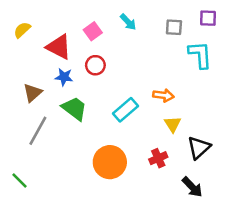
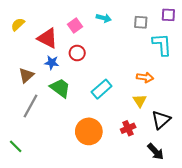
cyan arrow: (128, 22) -> (104, 18), turned -32
orange arrow: (163, 95) -> (145, 77), moved

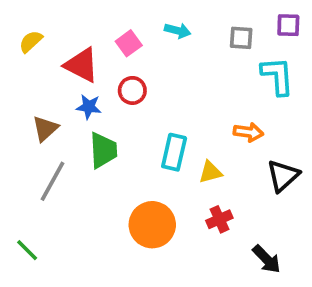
green trapezoid: (60, 88) -> (103, 150), turned 50
cyan rectangle: (102, 89) -> (174, 152), turned -36
yellow triangle: (140, 101) -> (210, 172), moved, turned 48
black triangle: (161, 120) -> (283, 176), moved

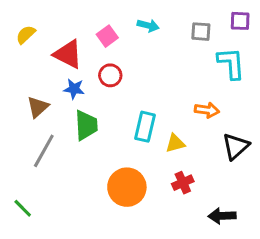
black arrow: (267, 259) -> (222, 216), turned 132

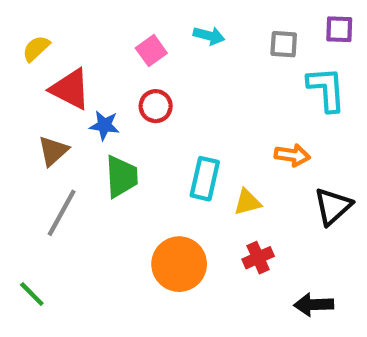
red triangle: (68, 54) -> (70, 89), moved

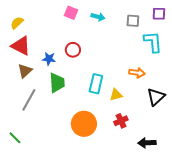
pink square: (151, 51) -> (71, 13), moved, turned -32
red triangle: (70, 89) -> (21, 46), moved

